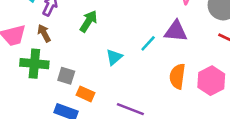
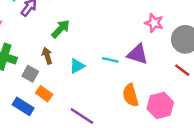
brown arrow: (44, 33) -> (47, 56), moved
cyan line: (148, 43) -> (110, 60), turned 49
orange semicircle: (177, 76) -> (131, 95), turned -35

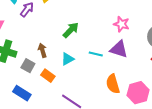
pink star: (154, 23) -> (121, 24), moved
green arrow: (61, 29) -> (71, 30), moved
orange rectangle: (44, 94) -> (48, 76), moved

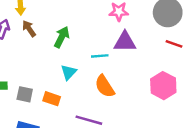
brown arrow: (42, 50) -> (29, 29), moved
orange semicircle: (113, 84) -> (105, 86), moved

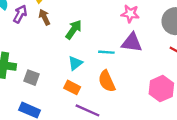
orange rectangle: (52, 99) -> (72, 87), moved

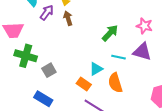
green arrow: (74, 30) -> (110, 33), moved
cyan triangle: (75, 63) -> (96, 69), moved
gray square: (31, 78) -> (49, 70), turned 32

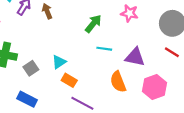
purple triangle: (142, 52) -> (135, 57), moved
cyan triangle: (96, 69) -> (59, 62), moved
orange semicircle: (115, 83) -> (118, 82), moved

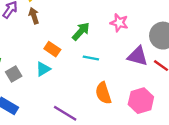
purple triangle: (135, 57) -> (138, 56), moved
orange rectangle: (69, 80) -> (52, 49), moved

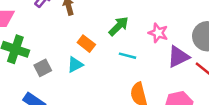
pink star: (119, 23) -> (158, 33), moved
purple triangle: (138, 56) -> (178, 57), turned -45

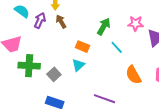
cyan line: (128, 56) -> (117, 47), turned 48

